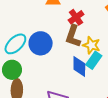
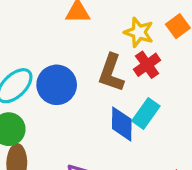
red cross: (76, 17) -> (147, 65), moved
yellow star: (91, 45) -> (139, 32), moved

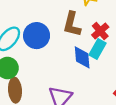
red cross: (147, 65) -> (100, 31), moved

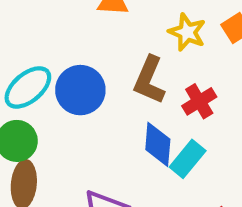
cyan rectangle: (98, 49) -> (188, 159), moved

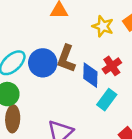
brown L-shape: (149, 80) -> (66, 59), moved
blue diamond: (158, 144) -> (90, 75), moved

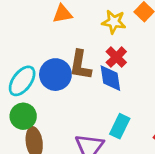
red cross: (112, 66) -> (116, 57), moved
cyan rectangle: (107, 100) -> (120, 126), moved

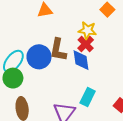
yellow star: (114, 22) -> (87, 30), moved
green circle: (23, 116) -> (13, 78), moved

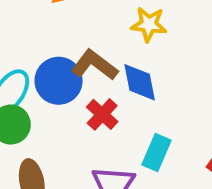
red cross: (86, 44) -> (102, 114), moved
brown L-shape: (58, 50) -> (95, 65), turned 120

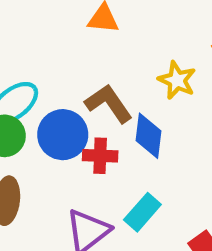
blue circle: (59, 81) -> (63, 135), moved
red cross: (102, 114) -> (100, 156), turned 32

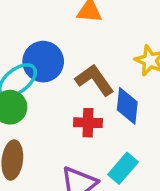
blue circle: (63, 135) -> (43, 62), moved

